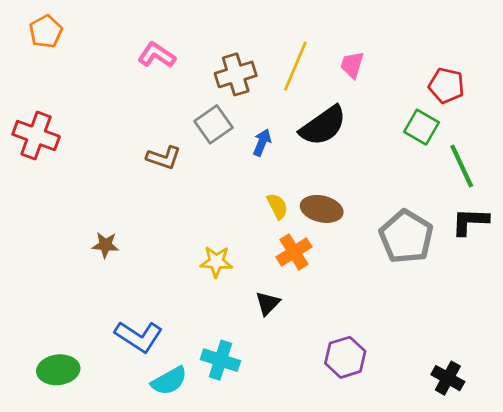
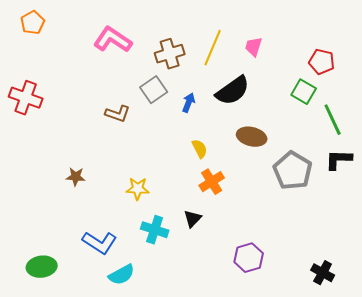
pink L-shape: (157, 55) -> (113, 40), size x1.4
brown ellipse: (322, 209) -> (252, 137), moved
yellow star: (216, 262) -> (138, 189), moved
cyan cross: (220, 360) -> (155, 230), moved

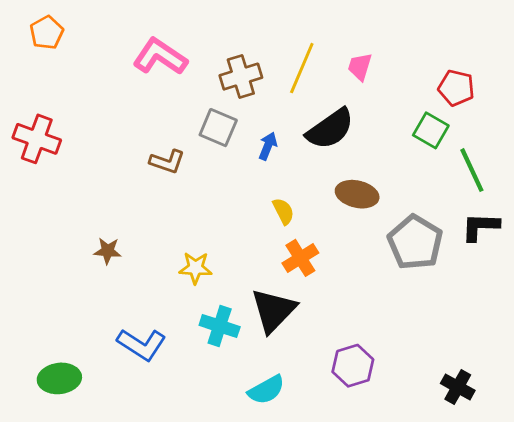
gray square: (154, 90) -> (218, 128), turned -32
black triangle: (193, 219) -> (273, 310), size x1.8
cyan semicircle: (122, 275) -> (266, 390), moved

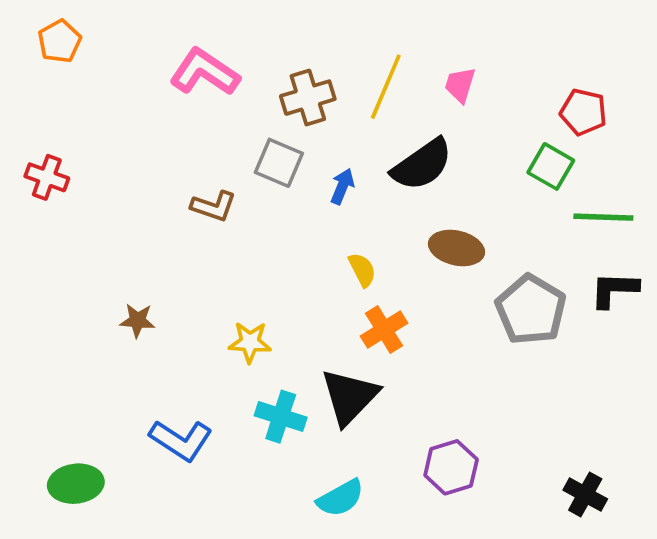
red cross: (37, 139) -> (47, 177), size x0.7
green line: (472, 170) -> (603, 217), turned -63

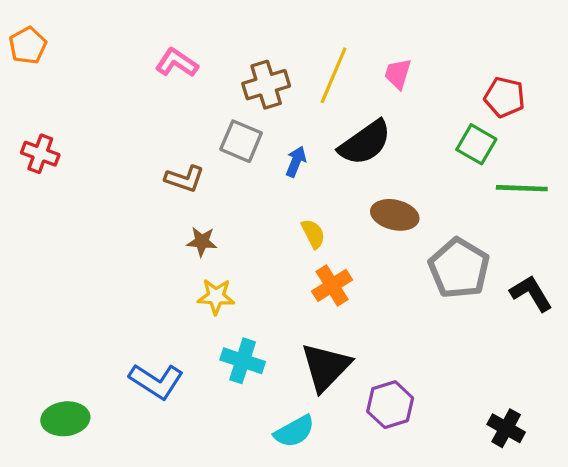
orange pentagon: (60, 41) -> (28, 45), moved
pink L-shape: (205, 72) -> (177, 63), size x0.7
black L-shape: (614, 290) -> (531, 293), moved, turned 57
brown star: (137, 320) -> (202, 242), moved
black triangle: (350, 397) -> (326, 367), moved

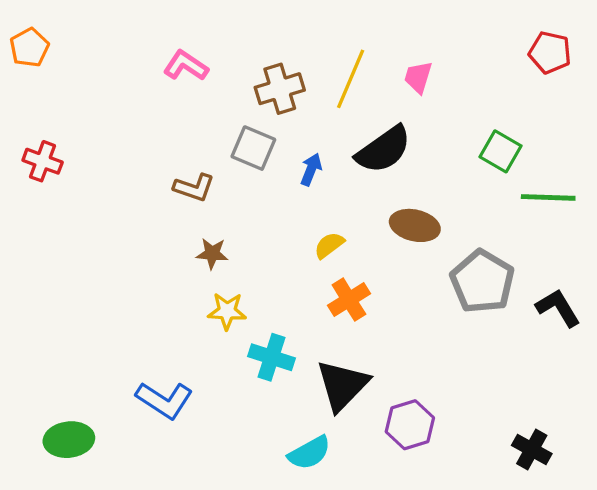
red pentagon: (505, 97) -> (550, 52), moved
yellow semicircle: (313, 234) -> (329, 245), turned -100
cyan cross: (243, 361) -> (272, 357), moved

